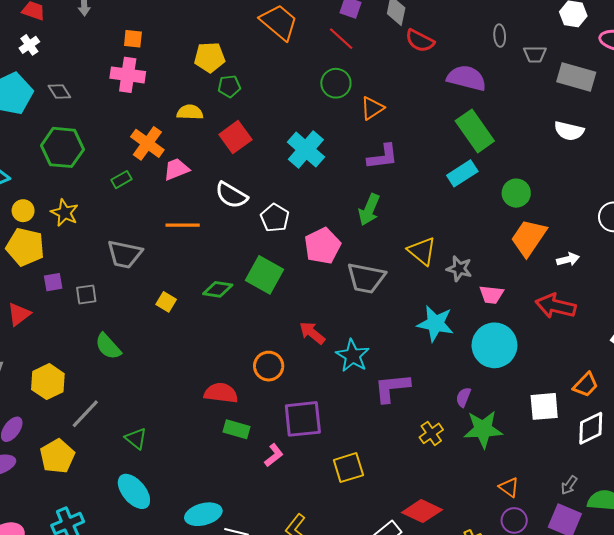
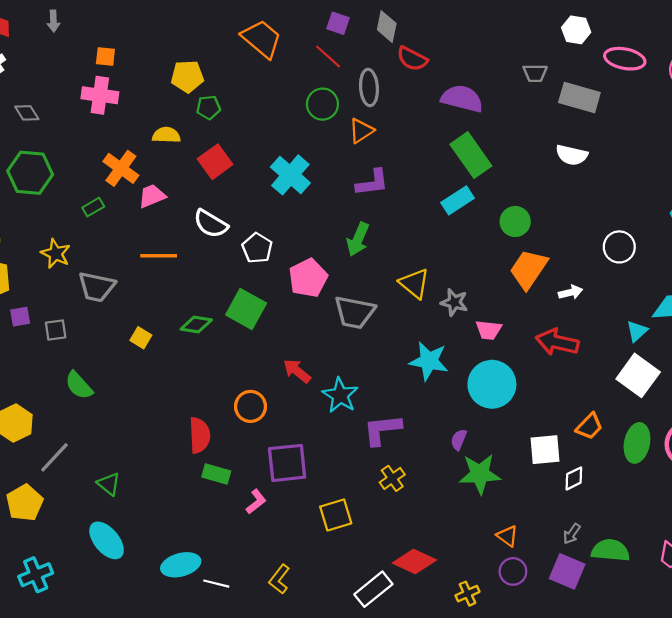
gray ellipse: (500, 36) -> (369, 87), moved, size x1.5
yellow star: (65, 213) -> (56, 254), moved
red semicircle: (221, 393) -> (200, 435), turned 80
white diamond: (591, 428) -> (574, 478), moved, size x0.7
yellow cross: (431, 433) -> (392, 478), moved

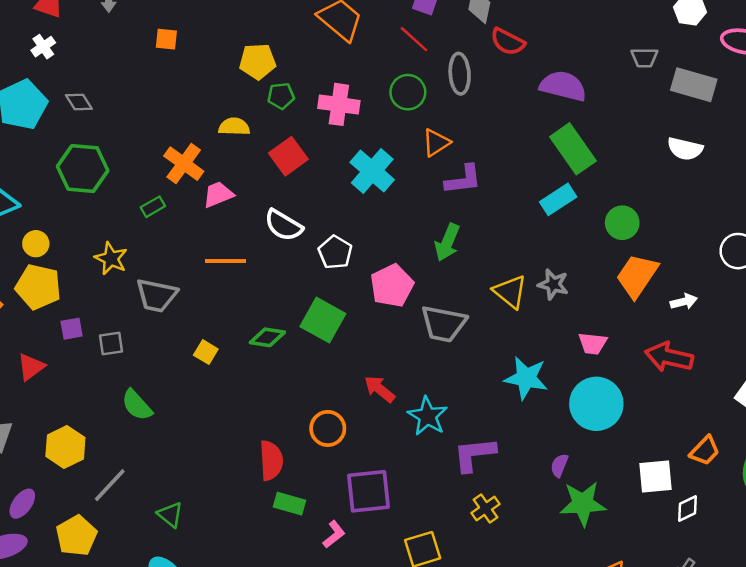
pink cross: (100, 95) -> (339, 104), moved
orange triangle: (361, 131) -> (436, 143), moved
gray star: (454, 302) -> (553, 284), moved

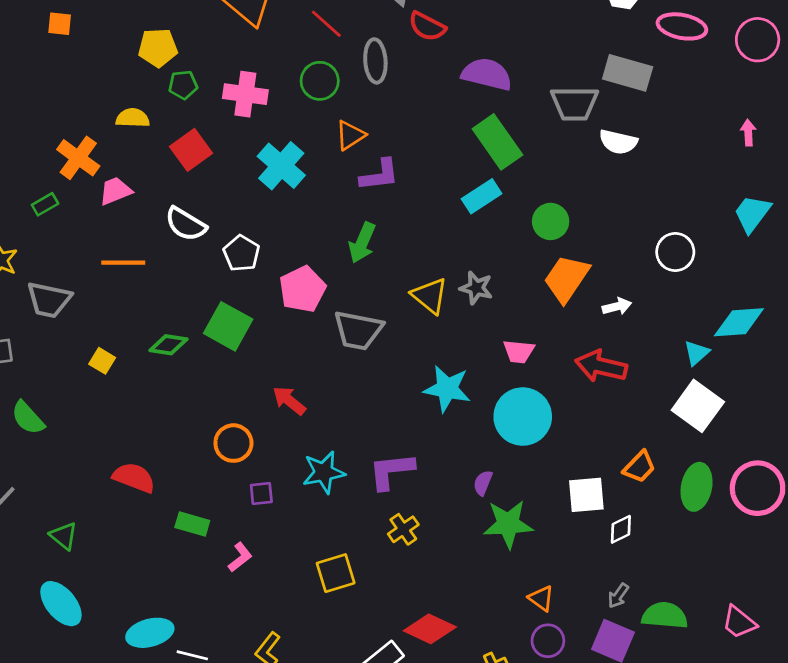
gray trapezoid: (644, 58) -> (574, 103), moved, size x1.6
cyan star: (428, 416) -> (324, 472), moved, turned 30
red semicircle: (271, 460) -> (134, 478), moved, turned -66
purple square: (368, 491) -> (261, 493), moved, size x0.5

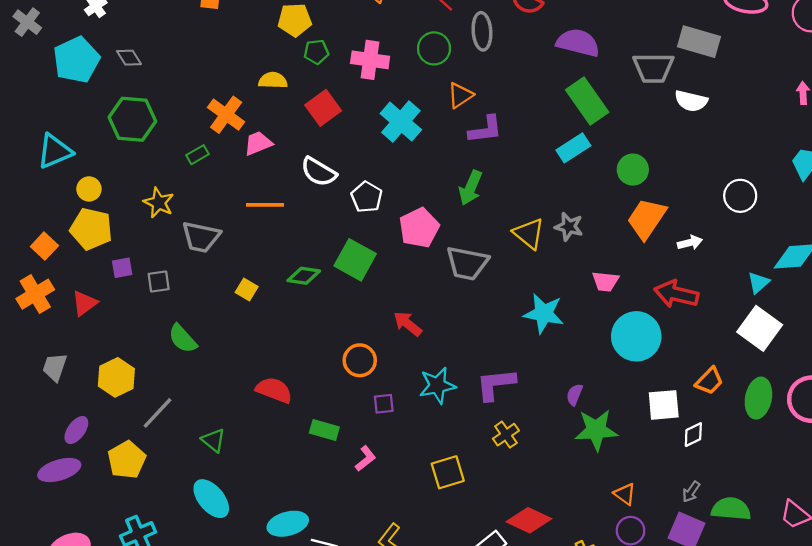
cyan circle: (523, 417) -> (636, 336), moved

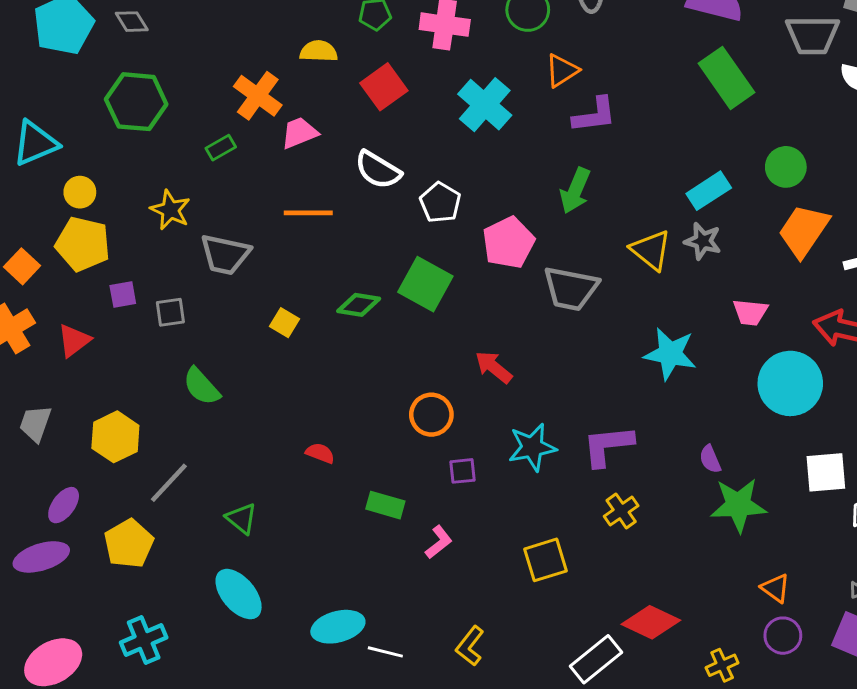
cyan rectangle: (573, 148) -> (709, 191), moved
red semicircle: (274, 390) -> (320, 453), size x0.6
purple semicircle: (575, 395) -> (710, 459), turned -45

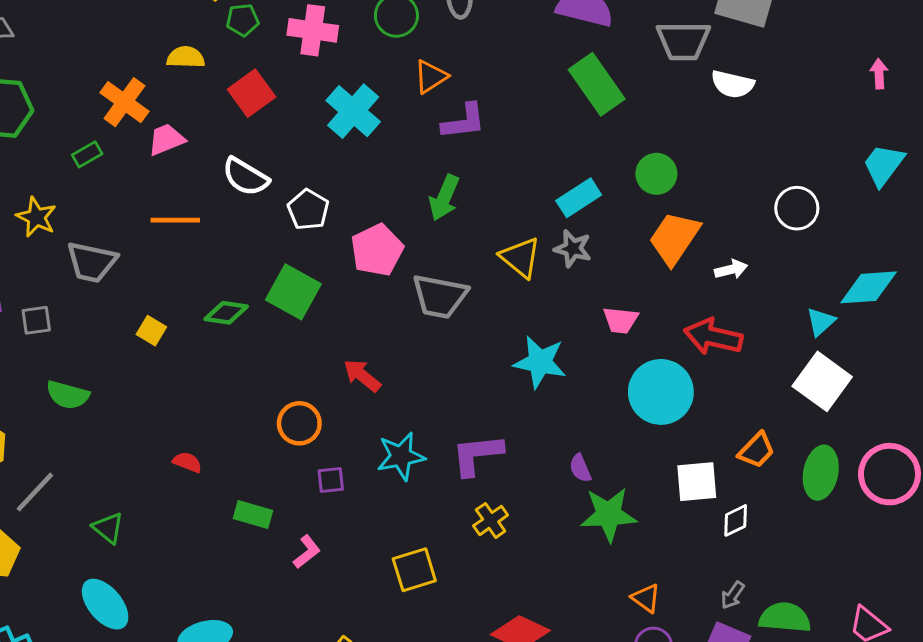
green semicircle: (201, 386) -> (68, 395), turned -33

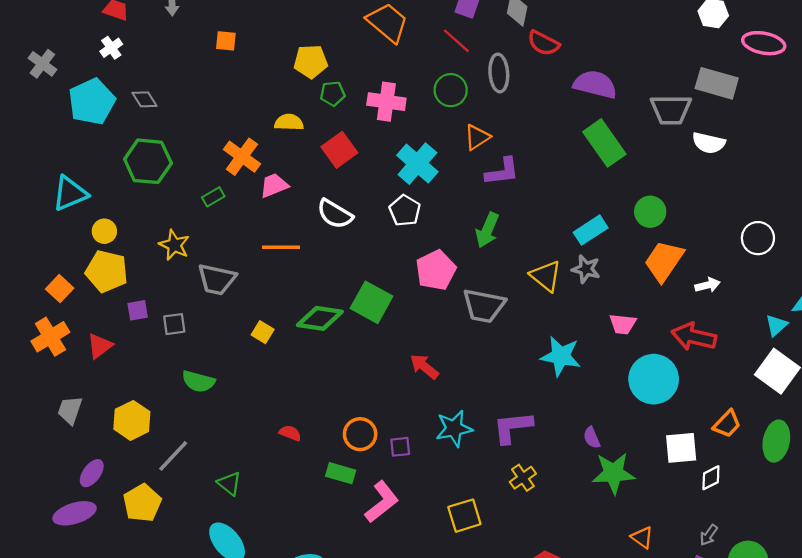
white pentagon: (308, 210) -> (405, 211), moved
green diamond: (226, 313) -> (320, 318), size x1.4
orange circle: (299, 423) -> (360, 434), moved
pink L-shape: (307, 552) -> (382, 502), size x1.6

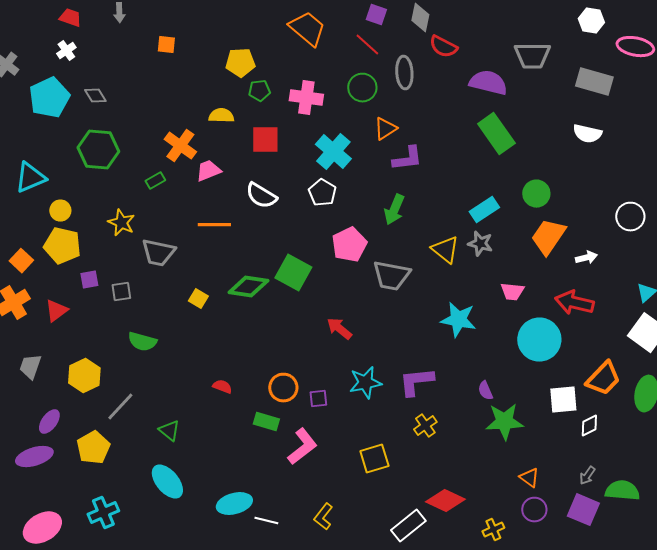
gray trapezoid: (671, 110) -> (532, 56), moved
red square: (339, 150) -> (265, 140), turned 36
orange trapezoid: (727, 424) -> (603, 379), size x1.4

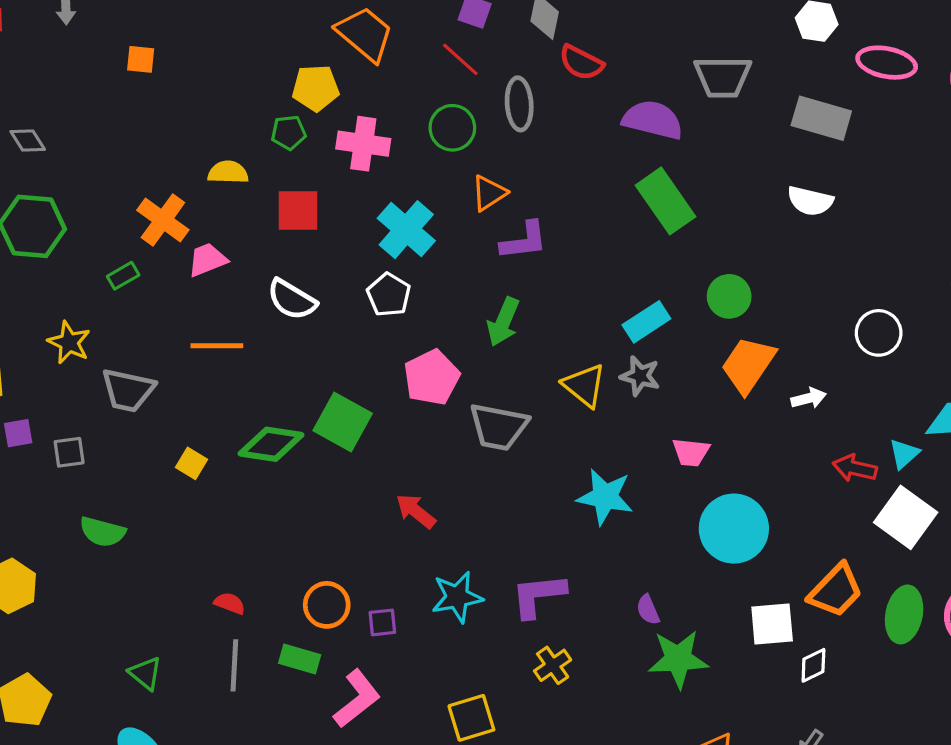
yellow pentagon: (240, 63) -> (316, 88), moved
red arrow: (574, 303) -> (855, 468), moved, size x0.7
gray line: (120, 407) -> (234, 665), moved, turned -40

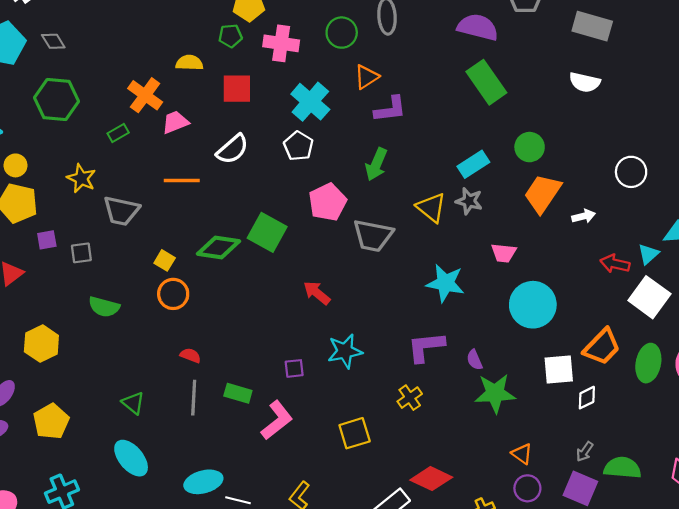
white semicircle: (292, 300) -> (233, 149), turned -72
purple L-shape: (538, 595) -> (426, 347), moved
orange circle: (327, 605) -> (173, 294), moved

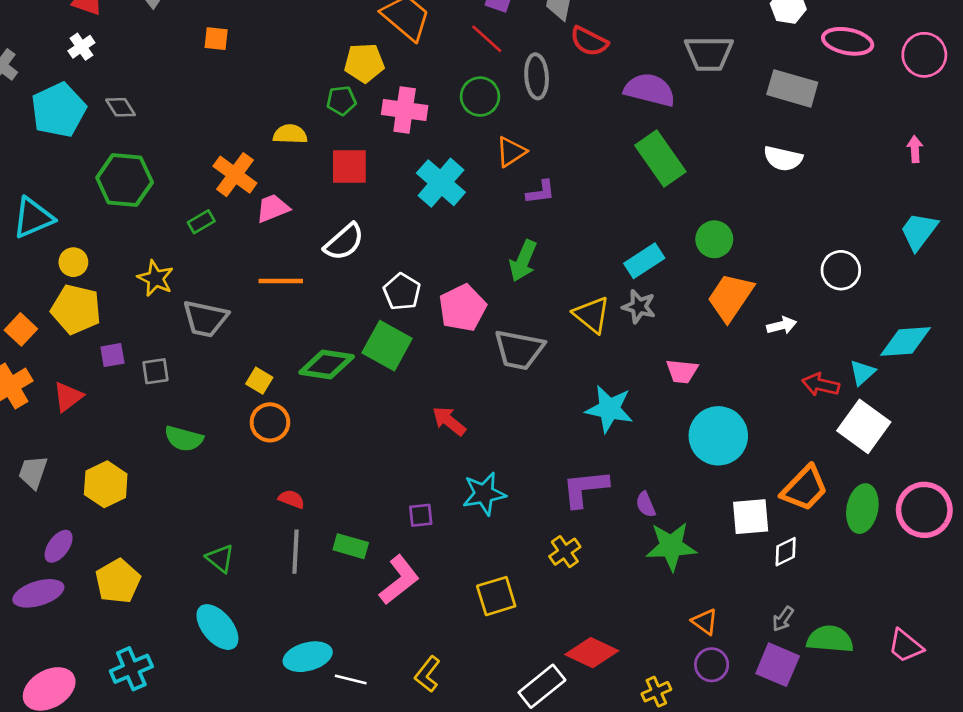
purple L-shape: (390, 109) -> (541, 192), size x0.7
white pentagon: (298, 146) -> (402, 292), moved

